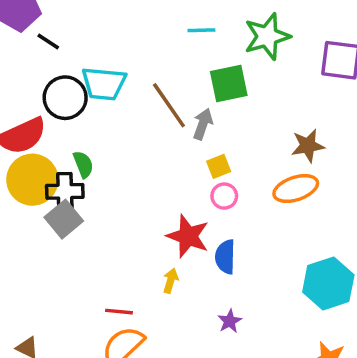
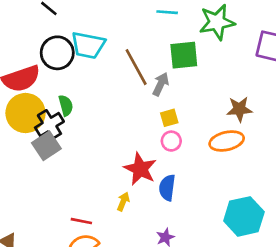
black cross: (65, 191) -> (49, 125), turned -36

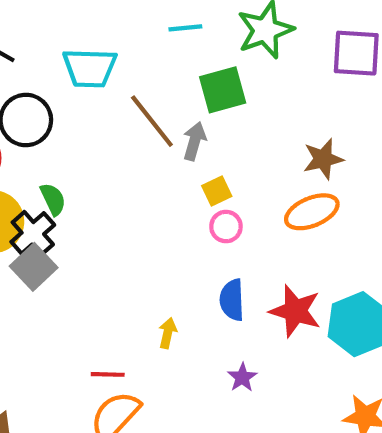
cyan trapezoid: (88, 45) -> (90, 68), moved
red star: (140, 169) -> (295, 311), moved

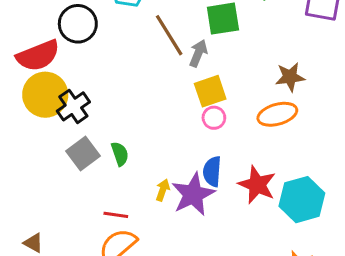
yellow square: (217, 191) -> (210, 91), size x1.5
green semicircle: (53, 199) -> (120, 154), moved
gray square: (34, 267) -> (83, 154), moved
purple star: (242, 377) -> (193, 194), moved, size x2.0

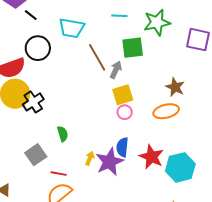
brown star: (290, 77) -> (175, 87), turned 30
gray square: (83, 154) -> (36, 155), moved

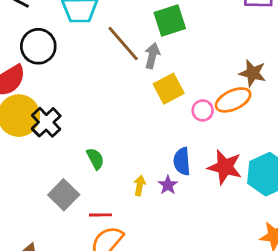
brown star: (175, 87) -> (253, 73), moved
pink circle: (125, 112) -> (203, 110), moved
purple star: (110, 162) -> (168, 185), size x0.5

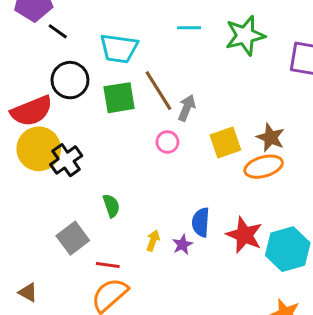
green square: (170, 21) -> (119, 98), moved
brown star: (253, 73) -> (271, 137), moved
yellow square: (169, 89) -> (225, 143), moved
pink circle: (203, 110) -> (167, 142), moved

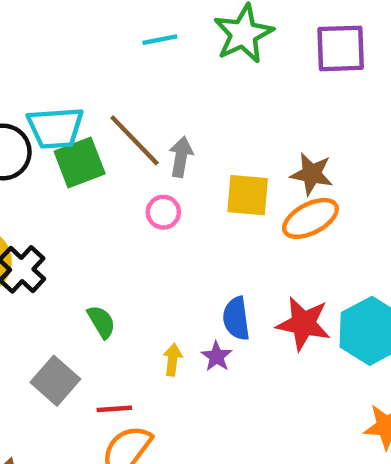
cyan trapezoid: (119, 48) -> (55, 128), moved
yellow square: (225, 143) -> (248, 195), turned 36

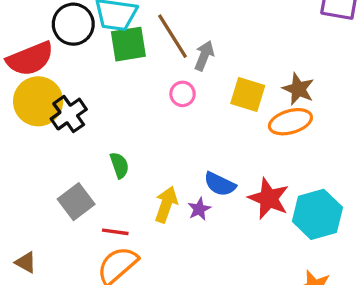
blue semicircle: (236, 319) -> (220, 184), turned -68
yellow arrow: (173, 360) -> (166, 204), size x1.5

